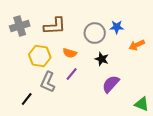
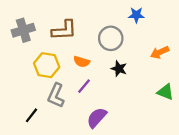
blue star: (117, 27) -> (136, 15), moved
purple semicircle: (111, 84) -> (97, 118), moved
green triangle: (142, 104) -> (166, 92), moved

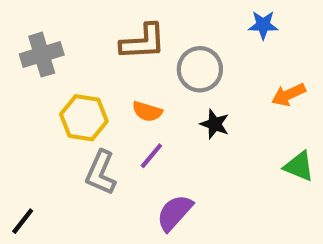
blue star: (136, 15) -> (263, 25), moved
brown L-shape: (64, 30) -> (143, 42), moved
black line: (31, 115) -> (23, 221), moved

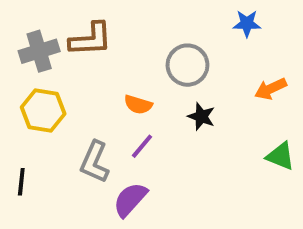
brown L-shape: (143, 42) -> (91, 39), moved
yellow hexagon: (84, 118) -> (43, 111), moved
purple semicircle: (175, 213) -> (130, 200), moved
black line: (23, 221) -> (21, 182), moved, turned -32

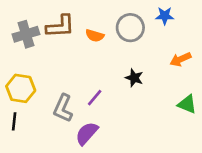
gray circle: (188, 65) -> (130, 28), moved
orange semicircle: (138, 105) -> (95, 36), moved
yellow hexagon: (43, 111) -> (21, 88), moved

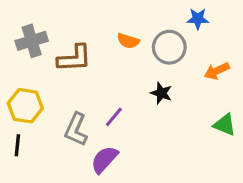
brown L-shape: (60, 26) -> (74, 58), moved
gray circle: (130, 28) -> (169, 47), moved
orange semicircle: (95, 36) -> (128, 41), moved

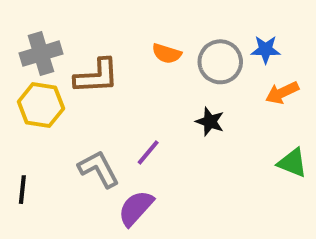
blue star: (198, 19) -> (266, 49), moved
yellow hexagon: (25, 106) -> (41, 105), moved
gray L-shape: (76, 129) -> (99, 169), turned 128

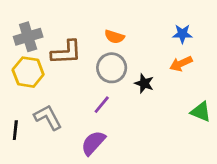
gray circle: (220, 62) -> (112, 68), moved
orange arrow: (282, 93) -> (181, 64), moved
gray L-shape: (99, 169) -> (48, 117), moved

